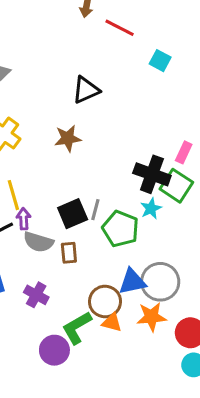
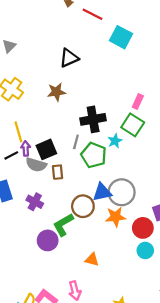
cyan square: (160, 61) -> (121, 37), size x1.5
black cross: (152, 174) -> (93, 119), moved, turned -30
black square: (73, 214) -> (46, 149), moved
orange triangle: (112, 322) -> (92, 260), moved

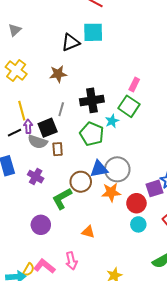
cyan square: (121, 37) -> (93, 32), moved, turned -30
gray line: (76, 142) -> (61, 109), moved
purple circle: (48, 240) -> (41, 225), moved

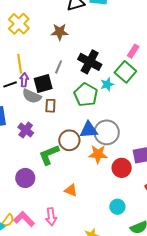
black cross: (92, 100) -> (90, 62), turned 30
cyan circle: (138, 224) -> (117, 207), moved

